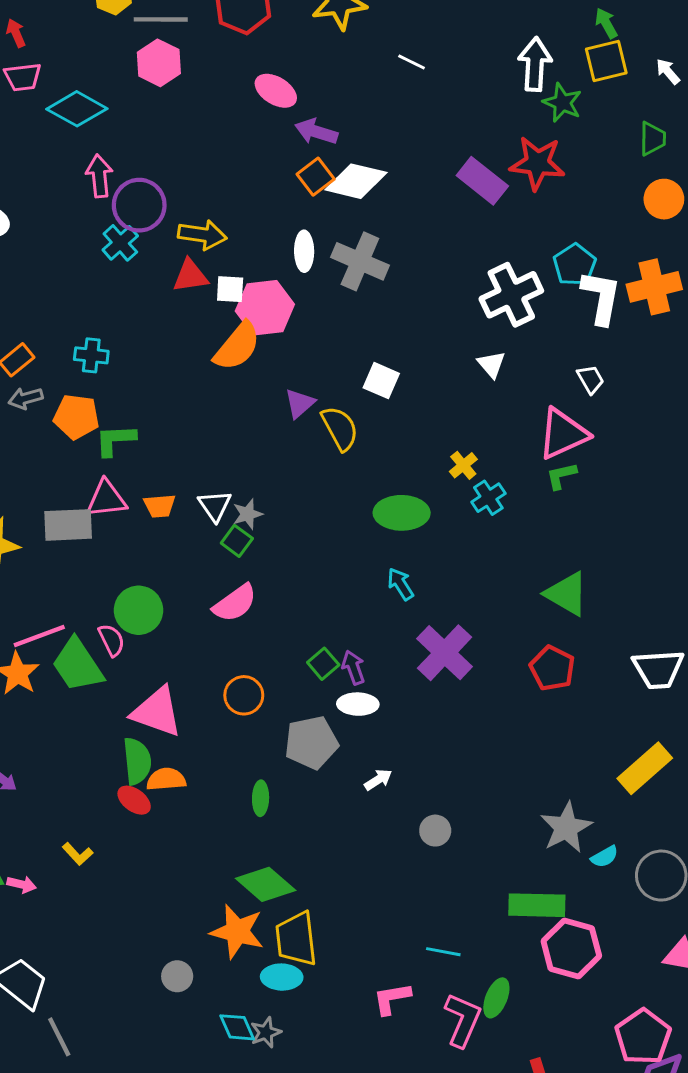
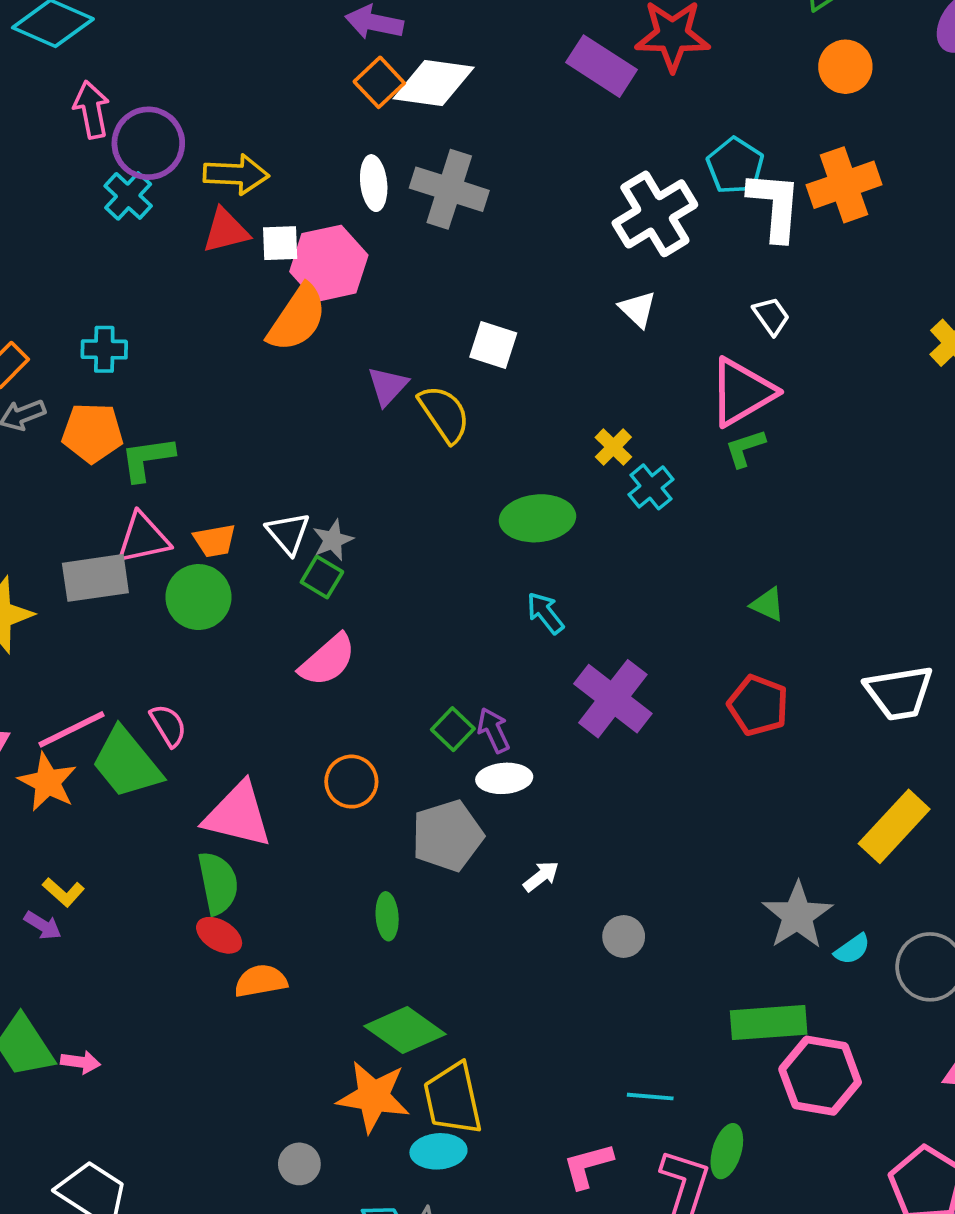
green triangle: (567, 594) -> (768, 604), size x0.6
green circle: (139, 610) -> (198, 597), moved
orange semicircle: (166, 779) -> (261, 981), moved
yellow L-shape: (78, 854) -> (63, 892), moved

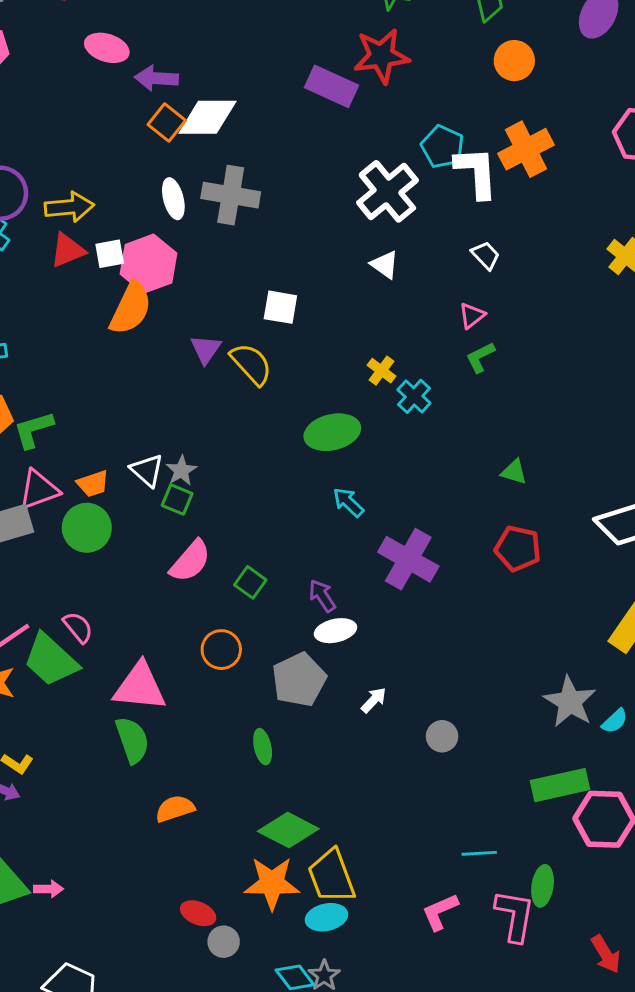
pink triangle: (742, 392) -> (472, 316), size x0.5
green square: (453, 729) -> (250, 582), moved
red ellipse: (219, 935) -> (198, 913), moved

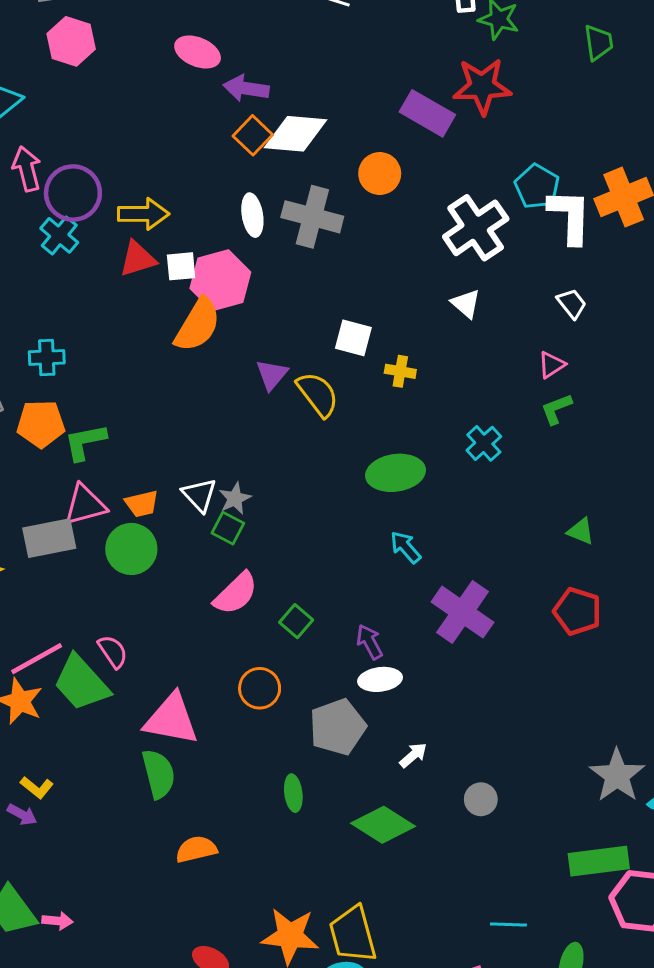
orange circle: (514, 61) -> (380, 174), moved
yellow cross: (381, 371) -> (400, 371), moved, turned -32
green diamond: (288, 830) -> (383, 825), moved

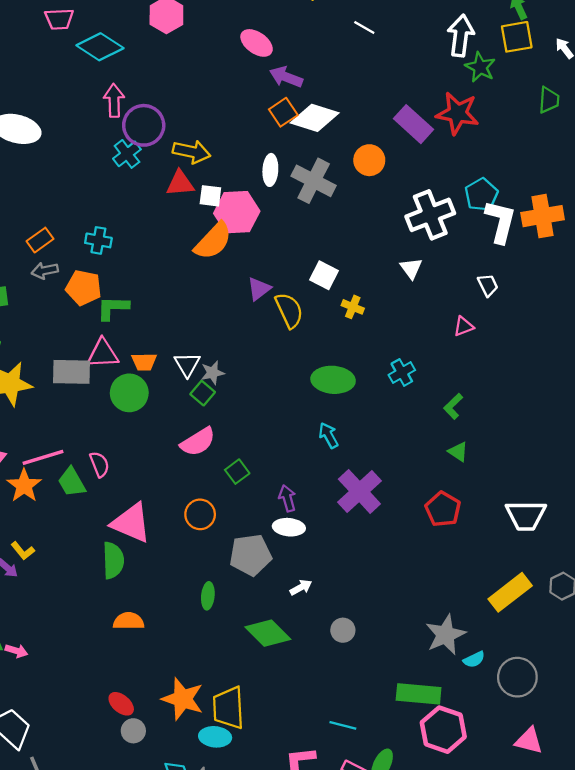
green L-shape: (556, 409) -> (453, 406), moved, turned -35
green trapezoid: (81, 683) -> (72, 482), size x0.7

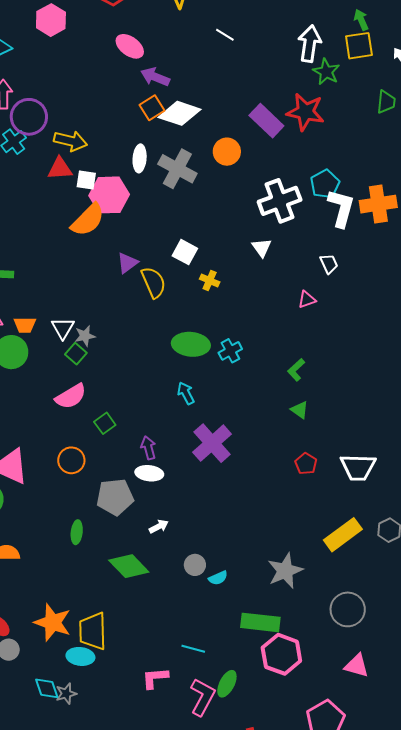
cyan cross: (402, 373) -> (230, 351), moved
red pentagon: (443, 509) -> (306, 464), moved, size x0.7
cyan semicircle: (474, 659) -> (218, 578), moved

